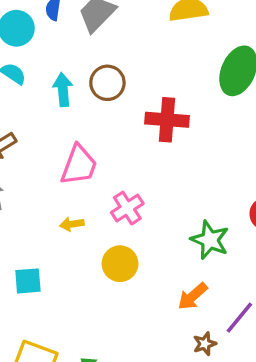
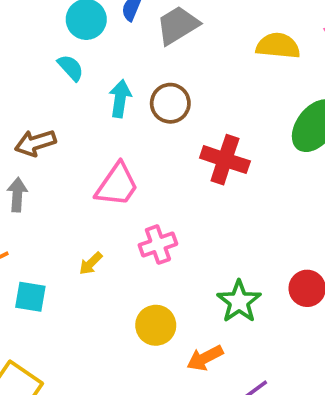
yellow arrow: (72, 224) -> (91, 263), moved, turned -50
yellow circle: (120, 264) -> (156, 325), moved

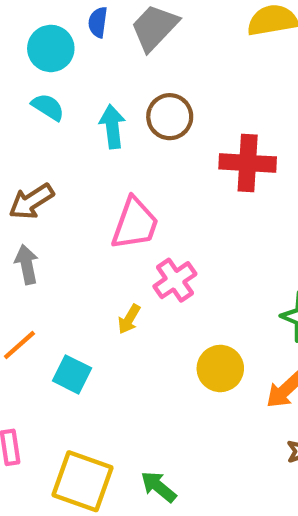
pink cross: (158, 245) -> (175, 280), moved
cyan square: (30, 297) -> (72, 374), turned 32

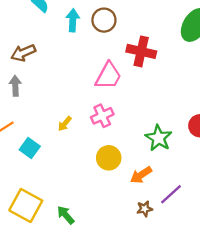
pink trapezoid: (135, 224) -> (108, 76), moved
pink cross: (175, 280) -> (102, 116), moved

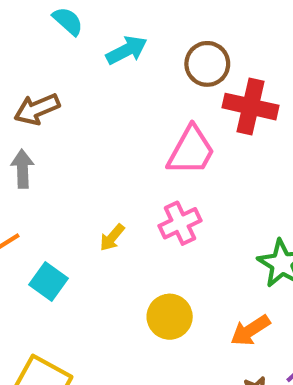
cyan arrow: (73, 20) -> (127, 50), turned 60
brown circle: (104, 20) -> (207, 64), moved
yellow circle: (109, 158) -> (170, 317), moved

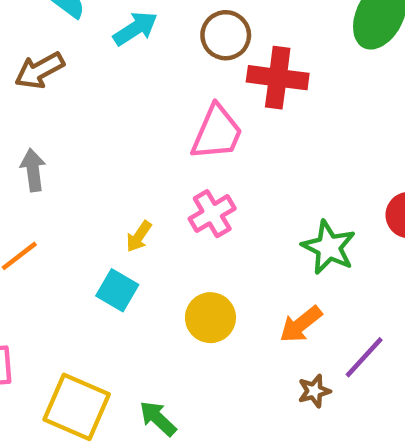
brown arrow: (37, 109) -> (39, 70), moved
cyan square: (48, 281) -> (117, 290), moved

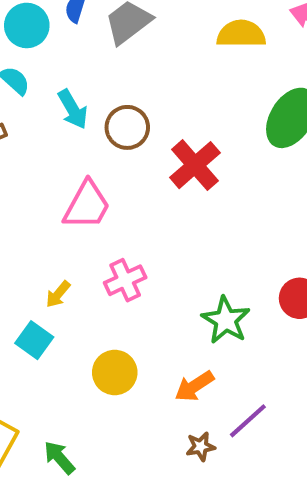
cyan arrow: (135, 29) -> (73, 109), turned 87
brown circle: (226, 35) -> (127, 127), moved
red cross: (278, 78) -> (195, 165), turned 36
pink trapezoid: (217, 133) -> (87, 205), moved

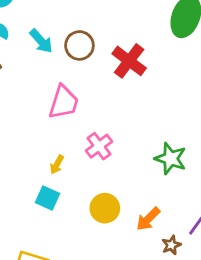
orange arrow: (194, 386) -> (148, 219), moved

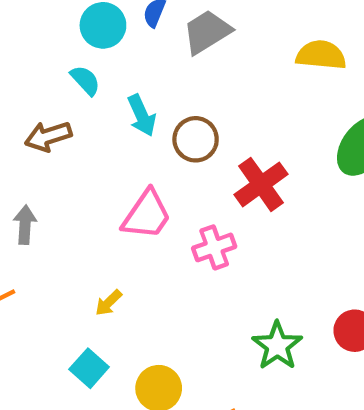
pink cross: (99, 146) -> (214, 247), moved
cyan square: (48, 198) -> (89, 368), moved

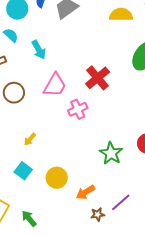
brown circle: (196, 139) -> (14, 93), moved
pink trapezoid: (147, 215) -> (55, 85), moved

